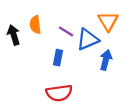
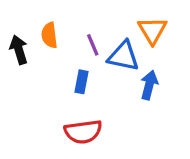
purple line: (66, 31) -> (93, 45), turned 35
blue triangle: (88, 39) -> (123, 56), turned 35

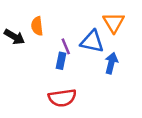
purple line: (93, 45) -> (66, 46), moved
black arrow: (19, 50) -> (14, 37), turned 138

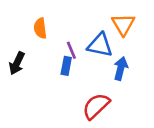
black arrow: (14, 37) -> (17, 63), moved, turned 84
red semicircle: (62, 98) -> (96, 106), moved, turned 144

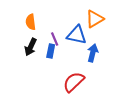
orange triangle: (123, 24) -> (95, 19), turned 30
black arrow: (17, 63) -> (31, 47), moved

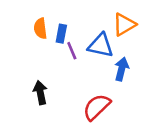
black arrow: (31, 47) -> (40, 93), moved, turned 144
blue rectangle: (51, 51) -> (61, 34), moved

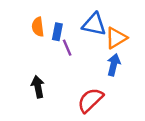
orange triangle: (124, 24) -> (116, 38), moved
blue triangle: (101, 45) -> (94, 24), moved

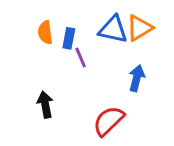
orange triangle: (116, 38) -> (140, 28), moved

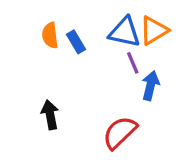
blue rectangle: (69, 38) -> (76, 42), turned -42
purple line: (81, 57) -> (133, 63), moved

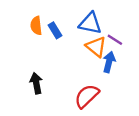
orange triangle: (154, 31) -> (96, 47), moved, turned -50
purple line: (133, 63) -> (115, 40), moved, turned -35

